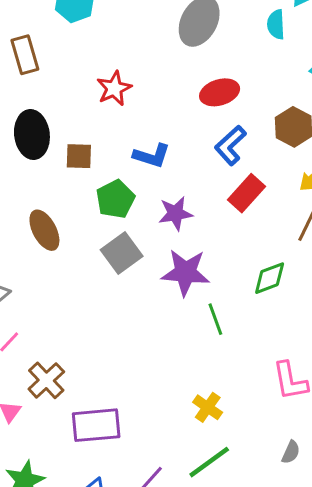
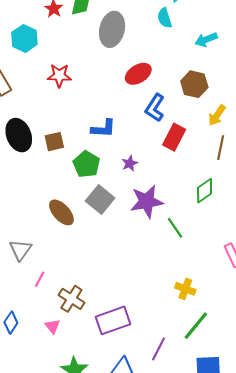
red star: (114, 88) -> (59, 76), moved, turned -30
purple star: (175, 214) -> (130, 163), size x0.7
brown ellipse: (44, 230) -> (61, 212), moved

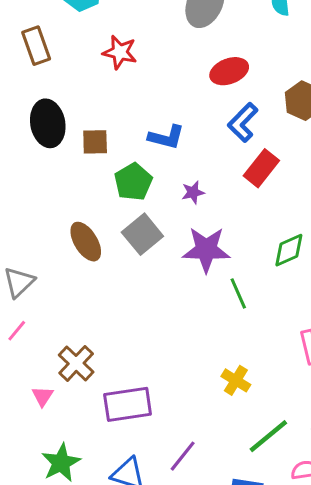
pink line: (40, 279) -> (17, 331), moved
green line: (196, 326) -> (268, 436), moved

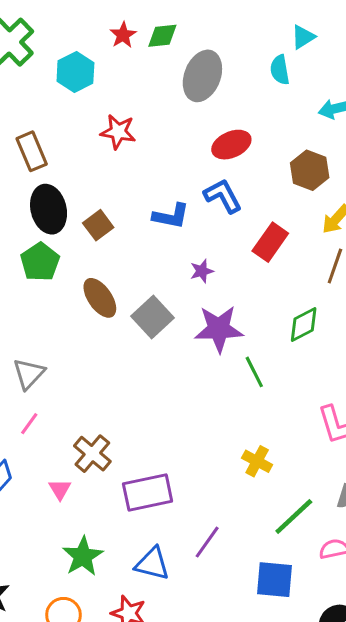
brown rectangle: (36, 46) -> (32, 151), moved
blue L-shape: (243, 122) -> (223, 196), moved, turned 111
brown square: (95, 142) -> (98, 225), turned -32
green pentagon: (133, 182) -> (40, 262), moved
brown ellipse: (86, 242) -> (100, 298), moved

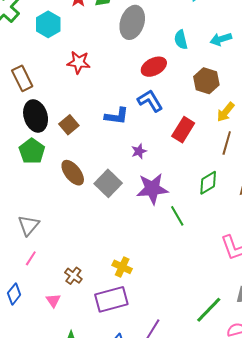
cyan semicircle: (280, 70) -> (181, 40), moved
brown cross: (92, 454) -> (73, 276), size x0.7
yellow cross: (257, 461) -> (122, 267), moved

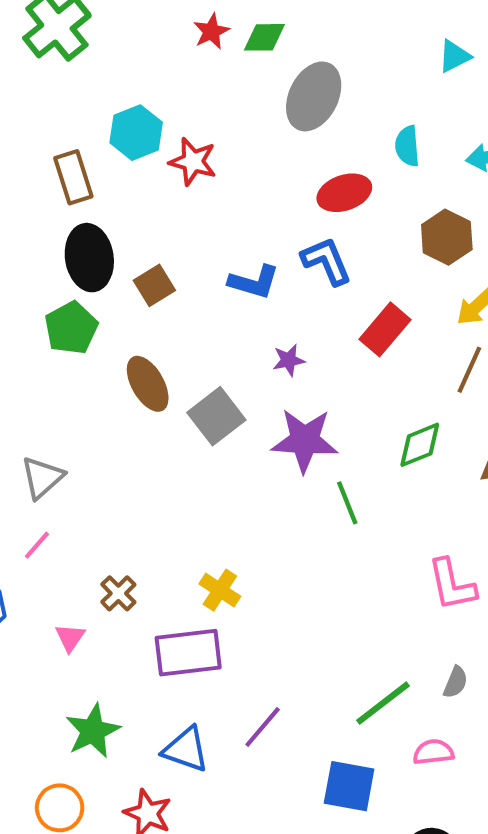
cyan hexagon: (48, 24) -> (136, 133), moved

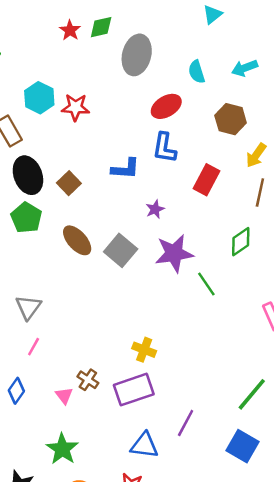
blue L-shape: (326, 261) -> (164, 148), turned -136
brown cross: (118, 593) -> (88, 380), moved
green star: (93, 731) -> (62, 449), moved
blue square: (349, 786) -> (243, 446), turned 32

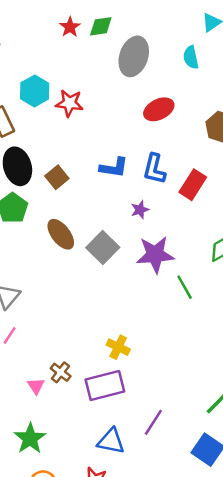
cyan semicircle: (197, 72) -> (191, 57), moved
blue L-shape: (164, 148) -> (154, 169), moved

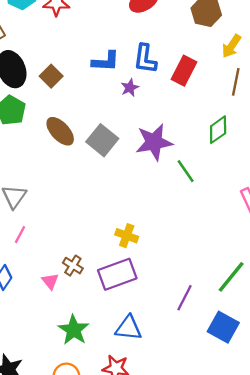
purple star: (140, 210) -> (130, 88), moved
purple line: (153, 422) -> (185, 298), moved
green star: (30, 438) -> (74, 330), moved

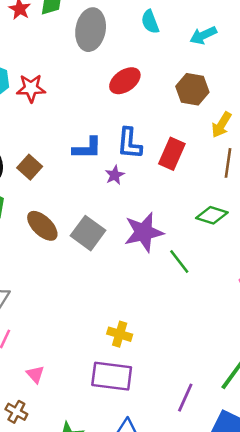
green diamond: (218, 130) -> (212, 215), turned 56
brown cross: (73, 266) -> (16, 412), moved
purple rectangle: (117, 274) -> (112, 376), turned 30
pink triangle: (50, 281) -> (35, 374), moved

